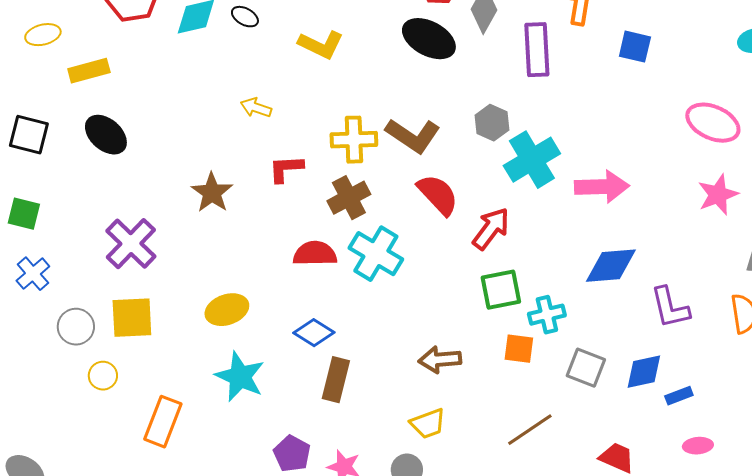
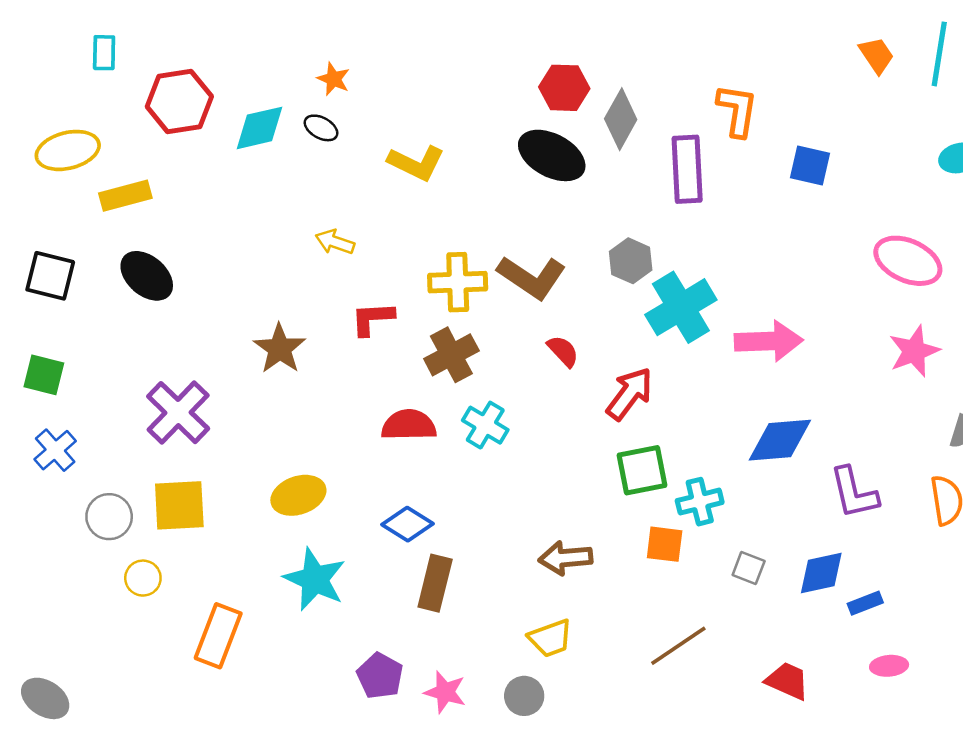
yellow ellipse: (43, 35) -> (68, 150), size x1.4
red semicircle: (438, 195) -> (563, 351), size x0.6
cyan cross: (376, 254) -> (485, 425), size x0.7
gray square: (586, 368) -> (749, 568), size x0.7

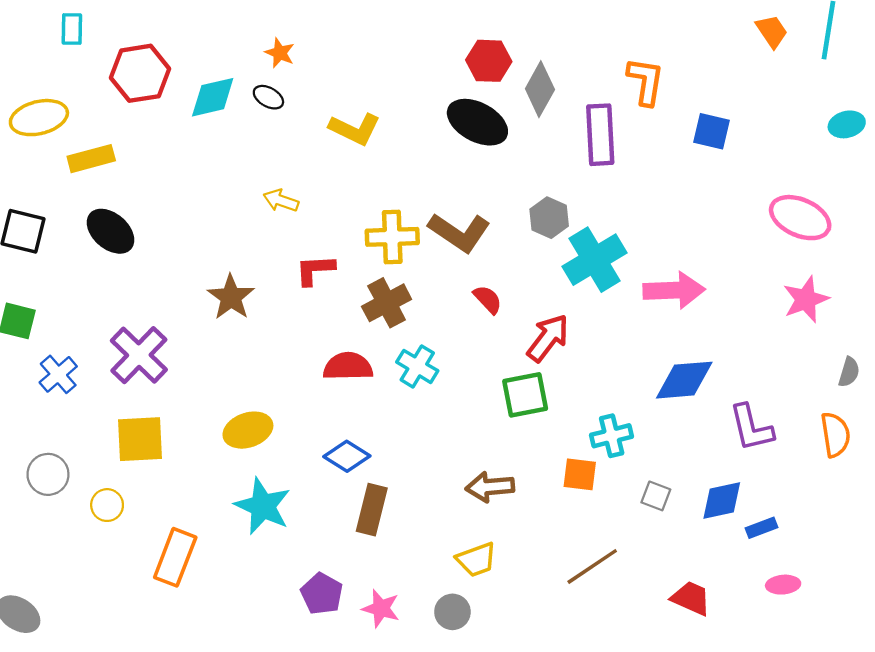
blue cross: (55, 450) -> (58, 374), moved
green square: (642, 470) -> (525, 395), moved
gray circle: (109, 517) -> (48, 474), moved

